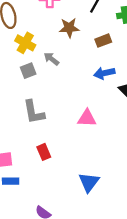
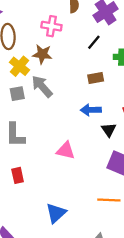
brown star: (69, 28) -> (42, 54), moved
gray arrow: (51, 59) -> (42, 86), size x1.5

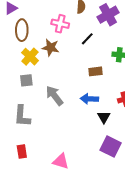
black line: (94, 42) -> (87, 39), moved
gray arrow: (42, 86) -> (54, 96), moved
pink triangle: (66, 150) -> (61, 161), moved

